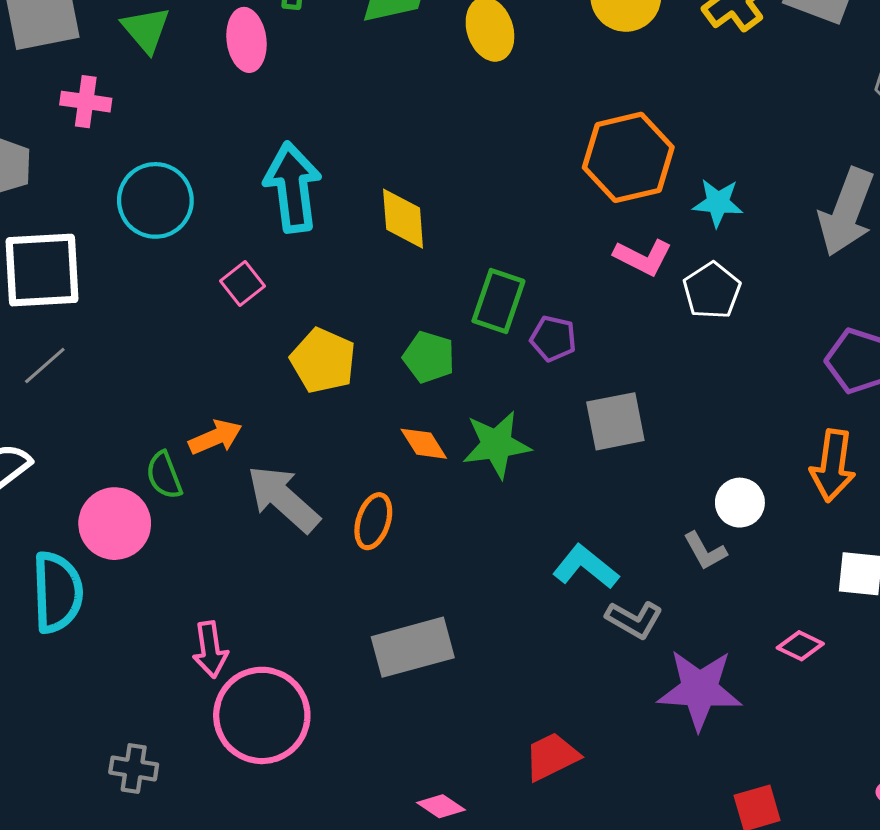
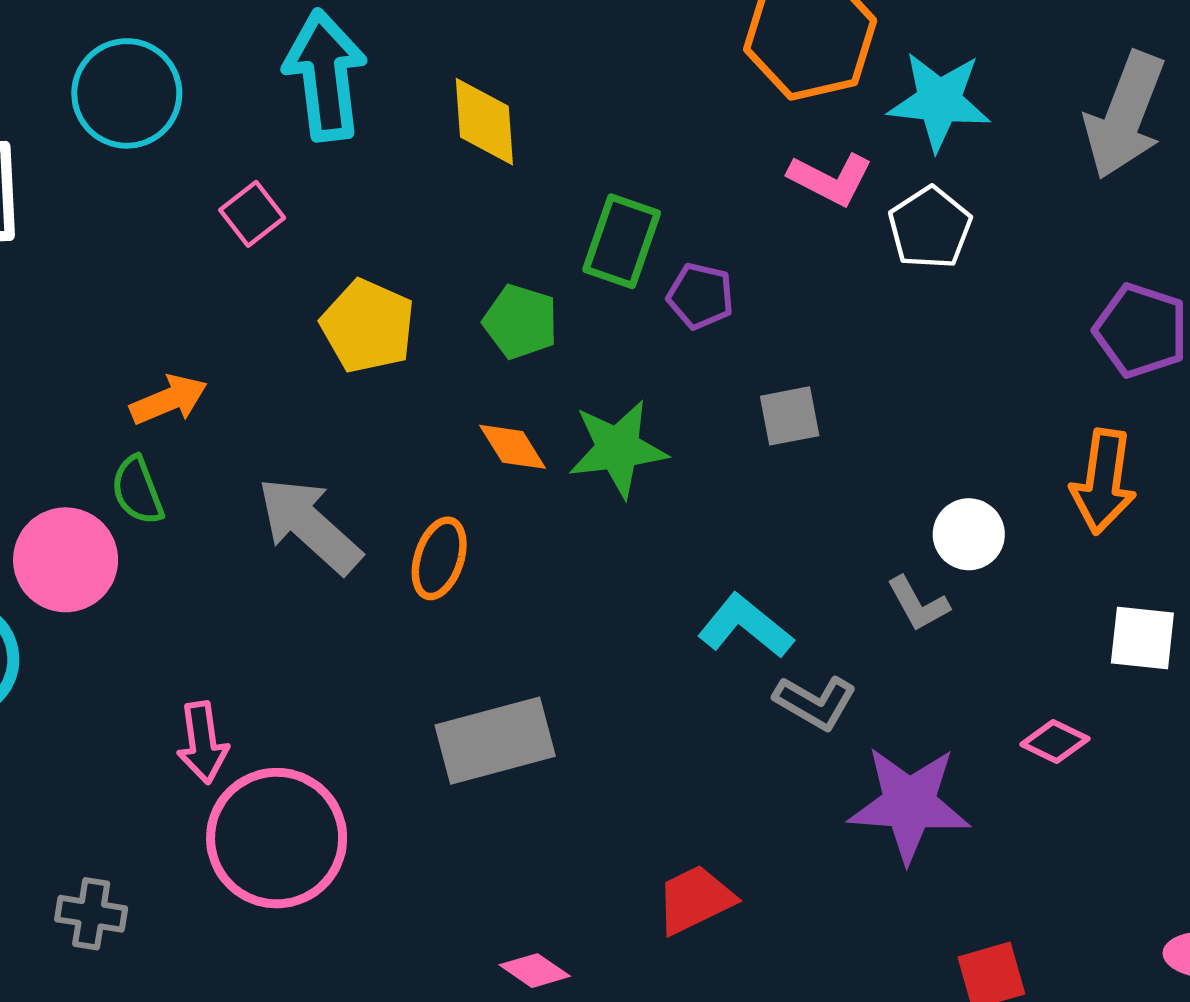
cyan star: (718, 203) -> (939, 101), size x1.4
gray square: (615, 421) -> (790, 416), size x0.7
orange arrow: (215, 437) -> (169, 400), moved

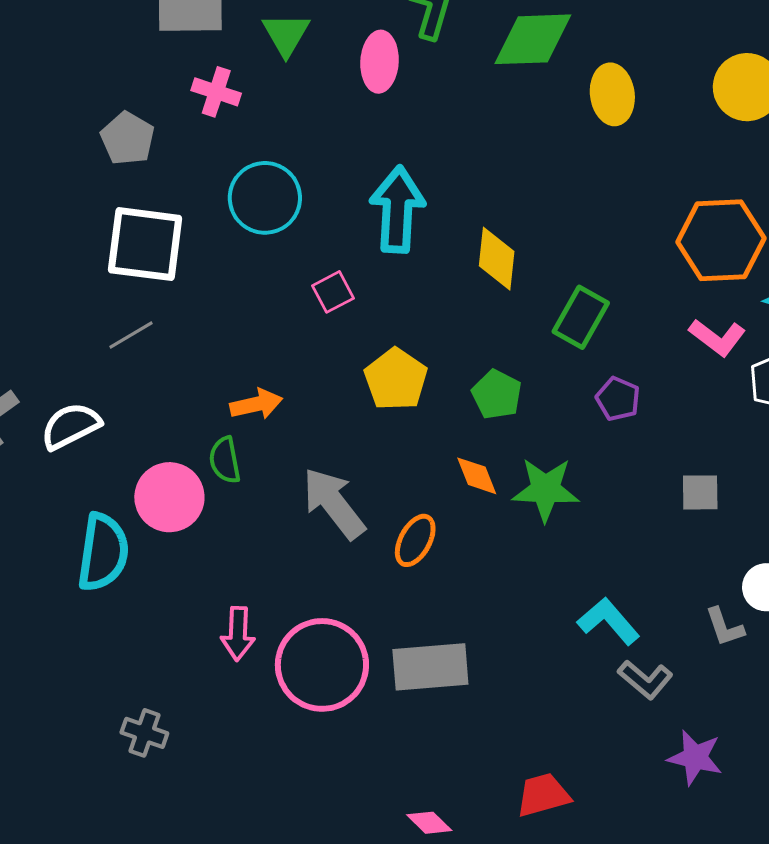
green rectangle: (622, 241) -> (581, 317), moved
gray square: (790, 416) -> (700, 492), moved
purple star: (909, 804) -> (695, 757), size x0.7
pink circle: (277, 838) -> (322, 665), moved

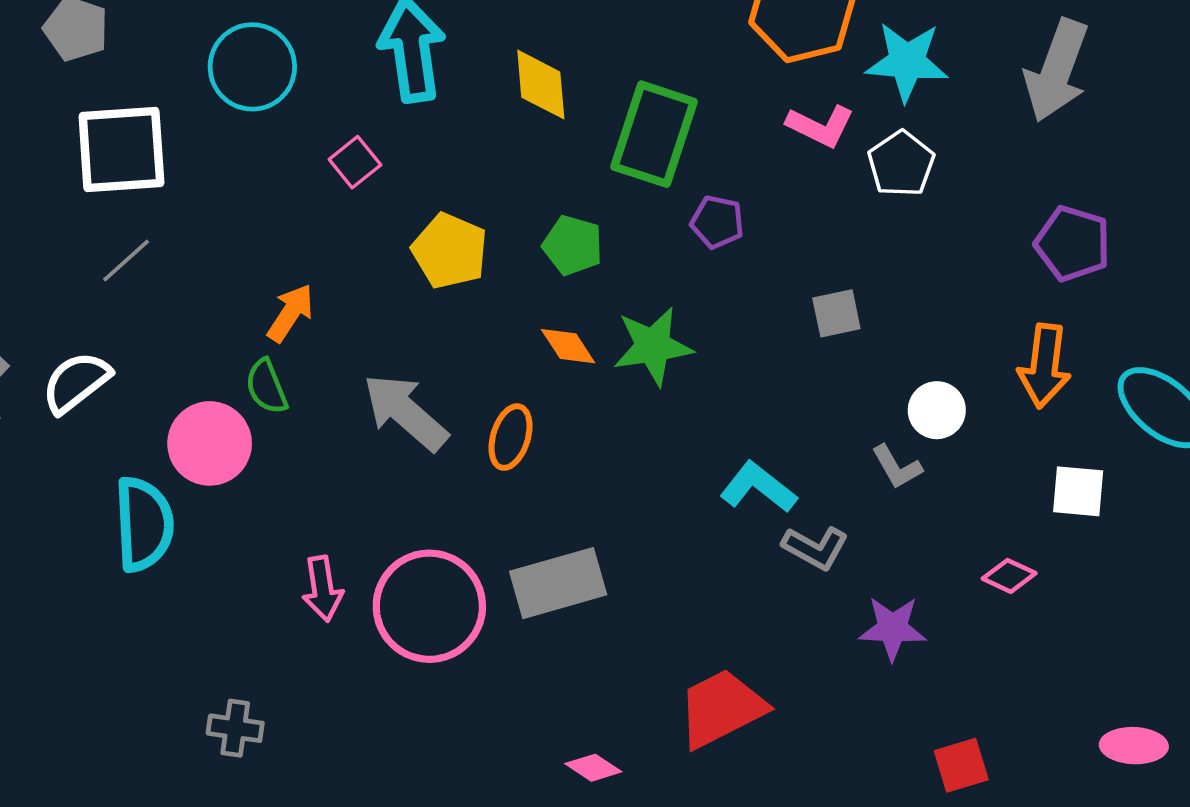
green rectangle: (581, 317) -> (654, 134), size x1.4
orange arrow: (256, 404) -> (290, 313), turned -33
red trapezoid: (543, 795) -> (721, 708), size x1.4

